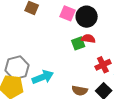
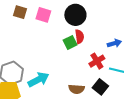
pink square: (68, 13) -> (43, 15), moved
red semicircle: (88, 39) -> (80, 37), turned 80

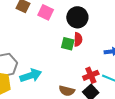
green square: (70, 42) -> (68, 44), turned 32
red cross: (97, 61) -> (91, 75), moved

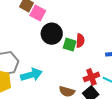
pink square: (46, 12) -> (38, 13), moved
black circle: (77, 17) -> (52, 34), moved

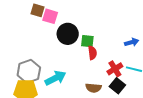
red semicircle: (80, 41) -> (92, 53), moved

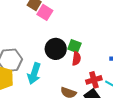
black circle: (68, 34) -> (56, 49), moved
cyan arrow: (55, 78) -> (34, 74), turned 120

